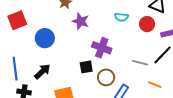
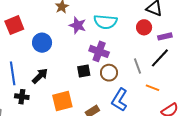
cyan semicircle: (121, 17) -> (105, 22), moved, size x1.6
gray line: (140, 63) -> (138, 66), turned 56
brown circle: (106, 77) -> (109, 73), moved

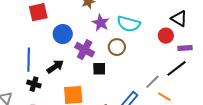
purple cross: (99, 51) -> (85, 50), moved
gray line: (138, 66) -> (152, 82), moved, turned 56
brown circle: (109, 73) -> (117, 47), moved

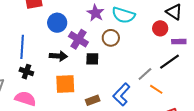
black arrow: (55, 67) -> (58, 56), moved, turned 36

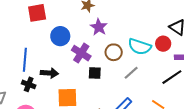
cyan semicircle: (123, 15) -> (140, 47), moved
black arrow: (58, 56) -> (49, 73), moved
gray line: (145, 74) -> (131, 73), moved

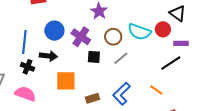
blue circle: (60, 36) -> (54, 31), moved
gray line: (131, 73) -> (121, 58), moved

